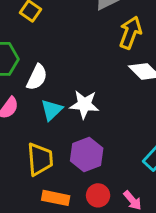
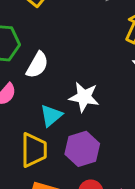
cyan triangle: (52, 110) -> (51, 116), moved

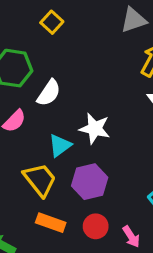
yellow trapezoid: (34, 150) -> (40, 180), turned -42

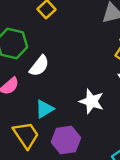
white star: (95, 129) -> (92, 101), moved

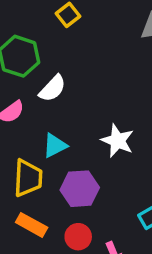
yellow trapezoid: (26, 135) -> (28, 178), turned 32

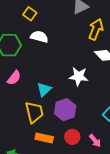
white semicircle: (53, 88) -> (39, 37), moved, turned -102

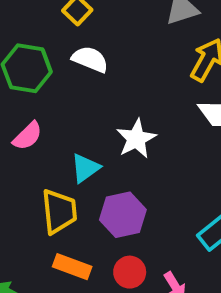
white star: (78, 76) -> (136, 139), moved, turned 30

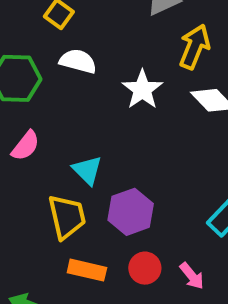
white star: (136, 139) -> (142, 90), moved
cyan triangle: (85, 168) -> (87, 170), turned -32

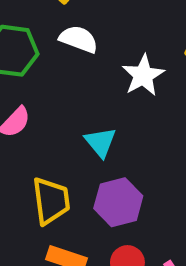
cyan triangle: (87, 170) -> (100, 142), moved

